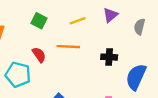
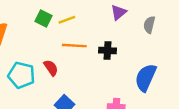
yellow line: (78, 21) -> (67, 20), moved
red semicircle: (39, 55) -> (51, 68), moved
black cross: (109, 57) -> (107, 51), moved

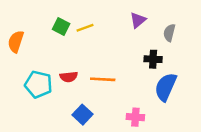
orange line: (74, 46) -> (103, 79), moved
black cross: (107, 51) -> (153, 59), moved
red semicircle: (51, 68) -> (69, 77), turned 119

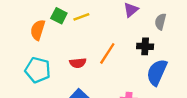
orange semicircle: (16, 42) -> (38, 30), moved
red semicircle: (69, 77) -> (78, 63), moved
orange line: (103, 79) -> (107, 53), moved, turned -60

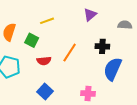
green square: (59, 16) -> (32, 40), moved
gray semicircle: (160, 22) -> (125, 25), moved, turned 80

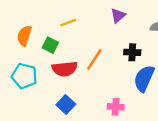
red semicircle: (44, 61) -> (65, 69), size x1.5

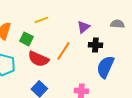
purple triangle: (118, 16) -> (83, 27), moved
red semicircle: (65, 69) -> (38, 59), turned 30

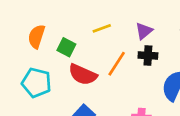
yellow line: (41, 20) -> (102, 28), moved
black cross: (95, 45) -> (148, 55), moved

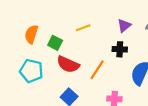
purple triangle: (144, 31) -> (124, 26), moved
orange line: (117, 64) -> (97, 70), moved

